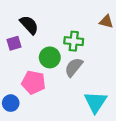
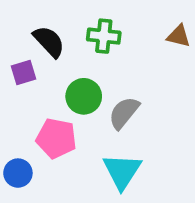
green cross: (74, 41) -> (104, 36), moved
cyan triangle: (95, 102) -> (122, 171), moved

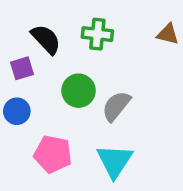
pink pentagon: (56, 138) -> (53, 154), moved
blue circle: (18, 173) -> (17, 111), moved

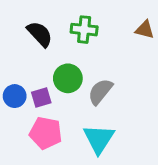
purple square: (22, 68) -> (41, 98), moved

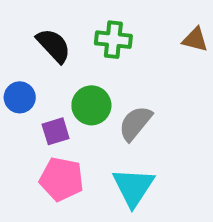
blue circle: (15, 96) -> (20, 97), moved

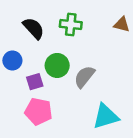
cyan triangle: (133, 187) -> (106, 116), moved, turned 40

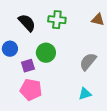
gray semicircle: (84, 77) -> (88, 62), moved
cyan triangle: (106, 116) -> (85, 94), size x0.6

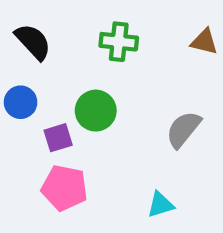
black semicircle: (27, 23) -> (33, 42), moved
cyan triangle: (85, 94) -> (160, 205), moved

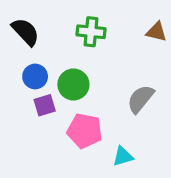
blue circle: (21, 102) -> (35, 76), moved
pink pentagon: (64, 188) -> (85, 131), moved

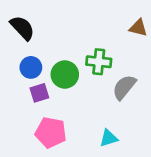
green cross: (91, 32) -> (99, 62), moved
pink pentagon: (85, 131) -> (51, 132), moved

